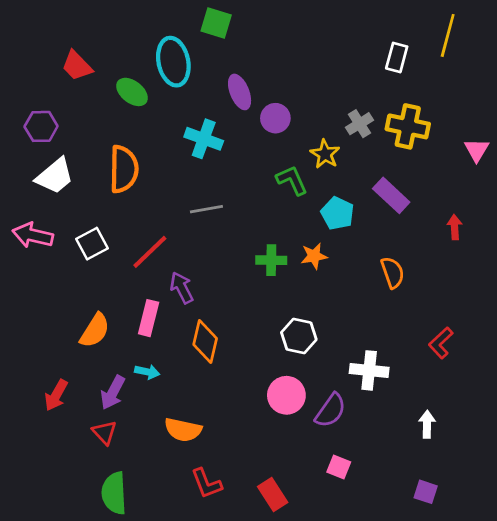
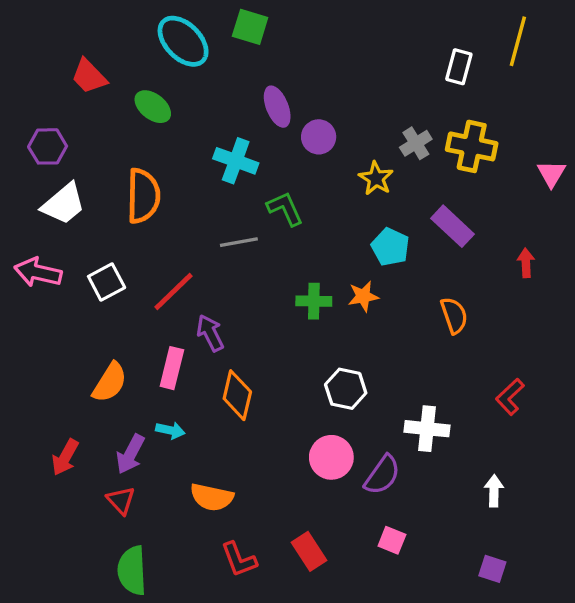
cyan ellipse: (173, 62) -> (183, 41), moved, turned -33
green L-shape: (292, 180) -> (285, 209), moved
red rectangle: (273, 495) -> (309, 551), moved

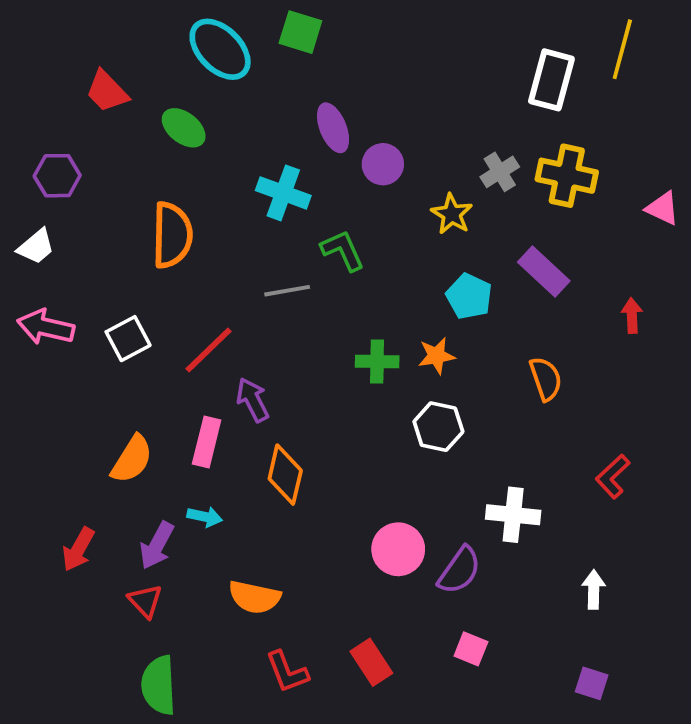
white rectangle: (459, 67) -> (551, 80), size x1.4
pink triangle: (551, 174) -> (663, 208), turned -36
white trapezoid: (64, 204) -> (36, 247), moved, size x0.7
white hexagon: (346, 389) -> (438, 427), moved

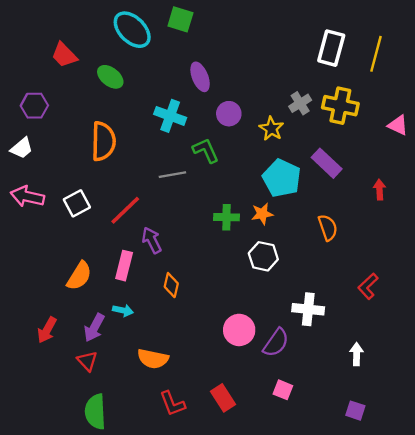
yellow line: (622, 49) -> (376, 54), moved
purple circle: (383, 164) -> (229, 114), moved
cyan pentagon: (469, 296) -> (282, 178), size x1.4
orange diamond: (285, 475) -> (171, 285), size x0.7

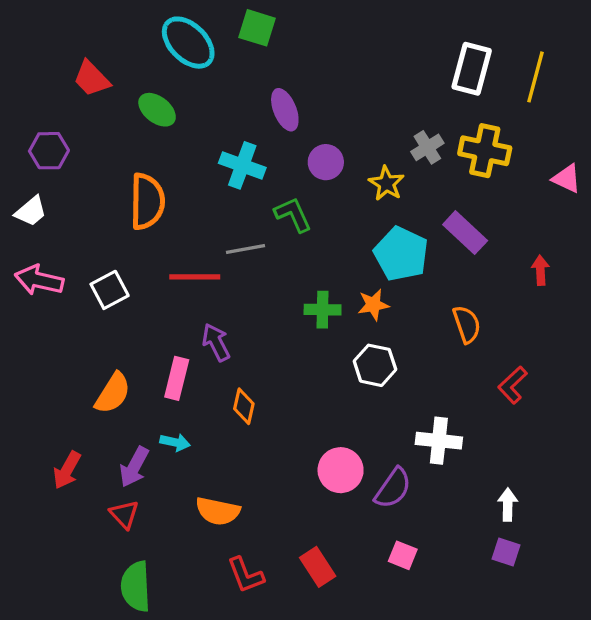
red line: (125, 210) -> (195, 277), moved, turned 44
red L-shape: (368, 286) -> (513, 385), moved
purple square: (355, 411) -> (506, 552), moved

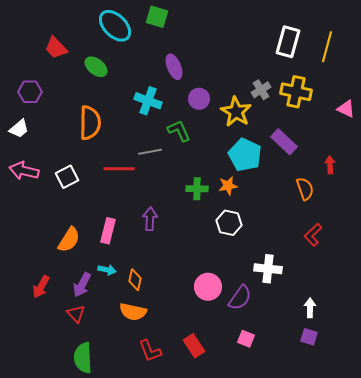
yellow star: (386, 183) -> (236, 112), size x1.4
orange semicircle: (467, 324) -> (305, 189), moved
purple arrow: (216, 342) -> (150, 219), moved, turned 30
orange diamond: (244, 406) -> (135, 280), moved

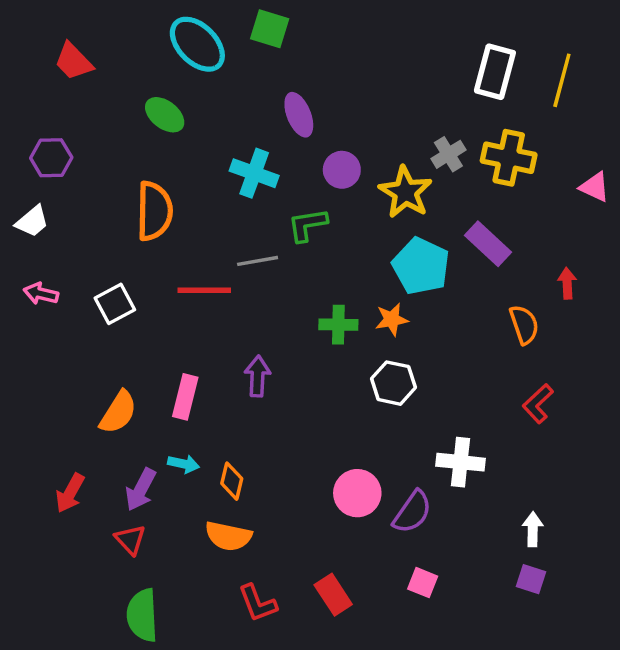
red trapezoid: (56, 48) -> (74, 61), moved
green L-shape: (179, 131) -> (307, 225), turned -75
pink arrow: (24, 171) -> (41, 294), size x0.7

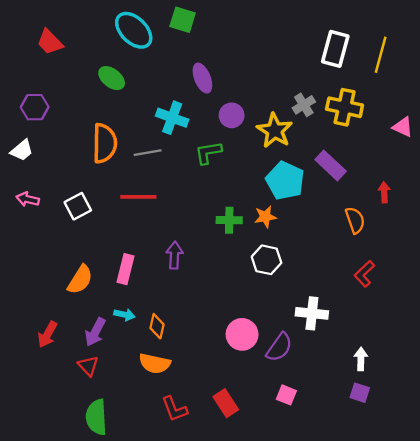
gray line: (258, 261) -> (148, 153), moved

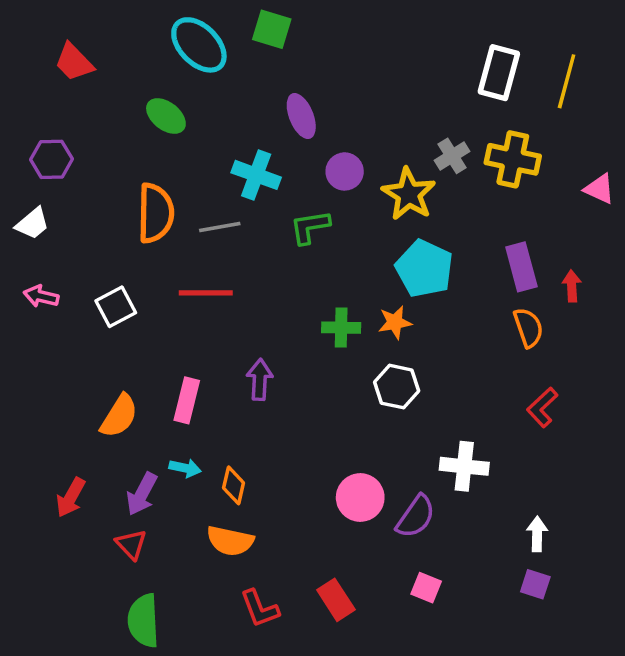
purple rectangle: (331, 165) -> (521, 267), moved, turned 32

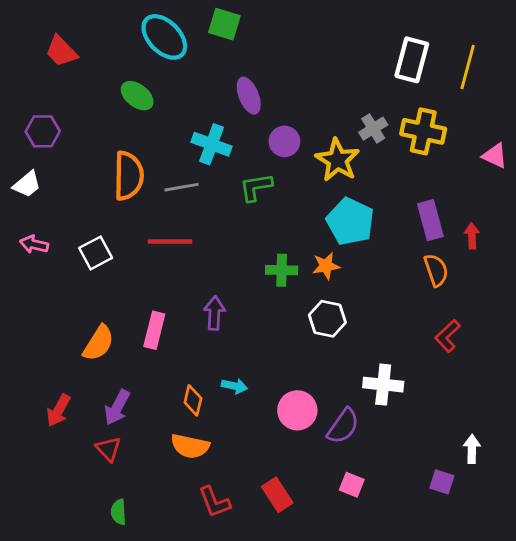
cyan arrow: (185, 468) -> (234, 386), moved
white arrow: (537, 534) -> (472, 449), moved
green semicircle: (143, 621) -> (119, 512), size x0.6

